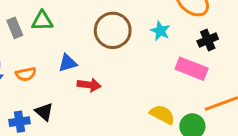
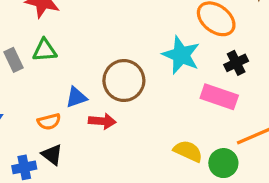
brown circle: (113, 30) -> (124, 80), moved
cyan star: (160, 31) -> (181, 55), size x1.6
orange semicircle: (26, 74) -> (49, 122), moved

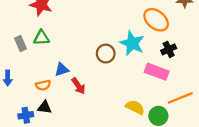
brown circle: (124, 80) -> (106, 54), moved, size x0.7
red arrow: (102, 121) -> (78, 86), turned 49
black triangle: (52, 155) -> (44, 107), turned -32

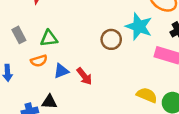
green triangle: (41, 38) -> (49, 38), moved
blue triangle: (62, 70) -> (61, 71), moved
orange semicircle: (43, 85) -> (39, 61), moved

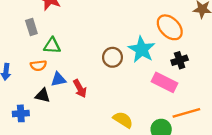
gray rectangle: (19, 35) -> (31, 27), moved
yellow semicircle: (147, 95) -> (123, 120), moved
black triangle: (49, 102) -> (43, 95), moved

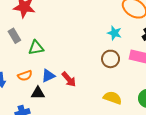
cyan star: (142, 49) -> (114, 33), size x0.6
brown circle: (112, 57) -> (111, 59), moved
orange semicircle: (38, 66) -> (25, 76), moved

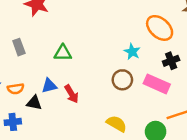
gray rectangle: (14, 36) -> (19, 47), moved
green triangle: (36, 48) -> (63, 53), moved
orange semicircle: (25, 76) -> (16, 89), moved

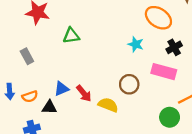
green triangle: (63, 53) -> (71, 36), moved
brown circle: (122, 80) -> (129, 84), moved
yellow semicircle: (117, 124) -> (108, 105), moved

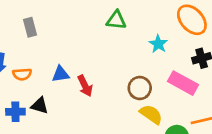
green triangle: (71, 36) -> (116, 20), moved
yellow semicircle: (108, 105) -> (151, 114), moved
black triangle: (49, 107) -> (40, 106), moved

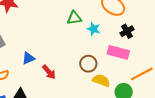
green triangle: (116, 20) -> (74, 18), moved
blue triangle: (61, 74) -> (28, 58), moved

